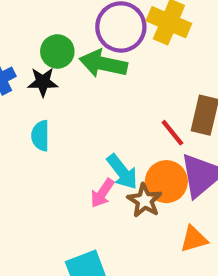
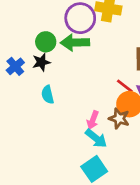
red line: (172, 133) -> (125, 86), moved
cyan arrow: (122, 172) -> (96, 138), moved

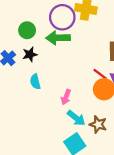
green circle: (46, 42) -> (27, 30), moved
brown star: (119, 119) -> (98, 124), moved
pink arrow: (93, 120) -> (66, 97), moved

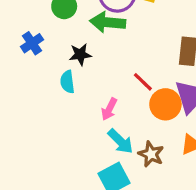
black star: (30, 54) -> (80, 54), moved
red line: (100, 74) -> (143, 82), moved

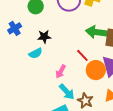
green arrow: (108, 22) -> (97, 32), moved
cyan semicircle: (67, 82) -> (35, 53), turned -112

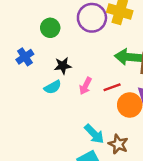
red line: (82, 55) -> (112, 87), turned -64
pink arrow: (61, 71) -> (85, 86), moved

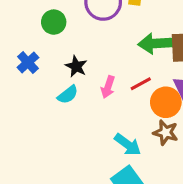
black star: (63, 66) -> (76, 66), turned -30
brown star: (118, 144) -> (166, 132), moved

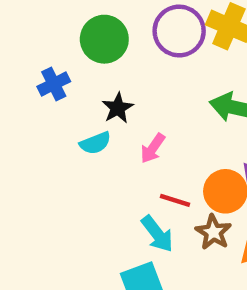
green circle: (54, 22) -> (104, 39), size x1.4
red line: (141, 84) -> (175, 200), moved, turned 30

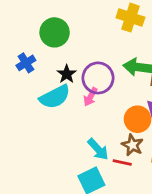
purple circle: (179, 31) -> (98, 78), moved
cyan semicircle: (95, 143) -> (55, 97), size x1.6
red line: (175, 200) -> (122, 162), moved

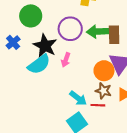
black star: (67, 74) -> (45, 46), size x1.6
purple circle: (98, 78) -> (70, 29), moved

